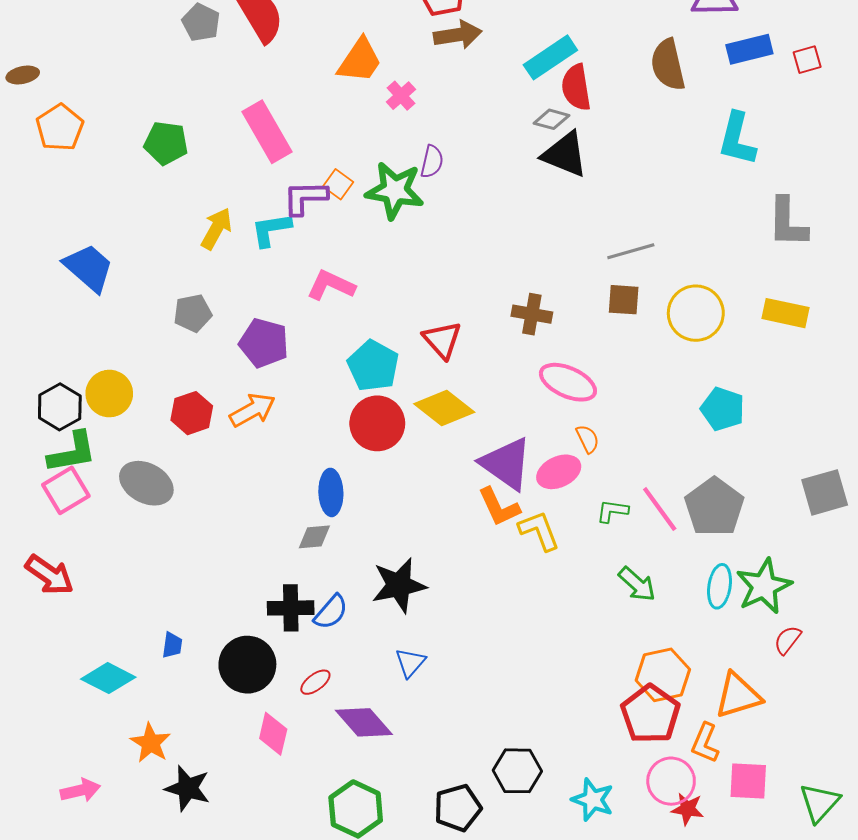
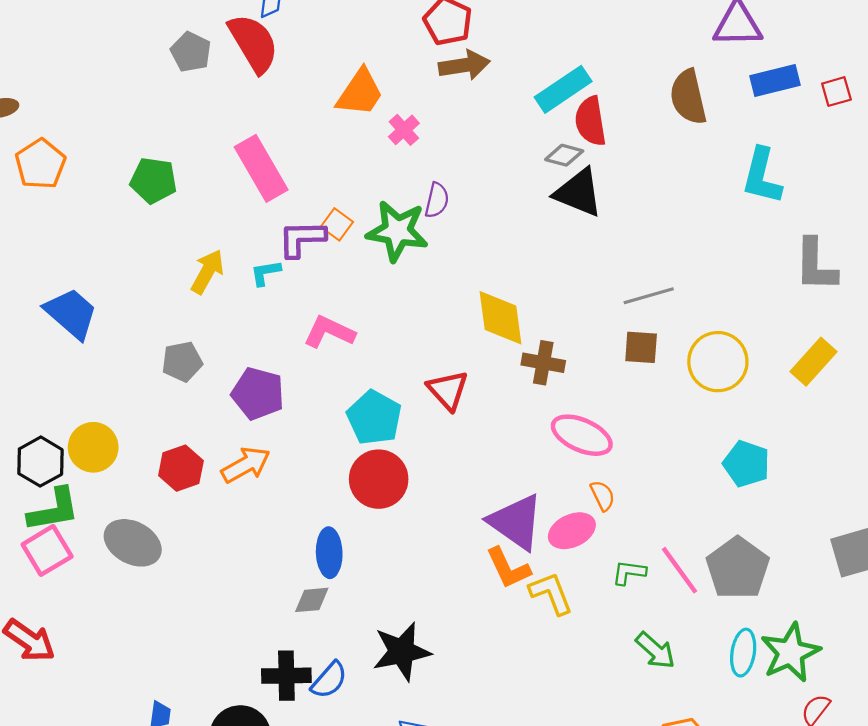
cyan L-shape: (271, 230) -> (266, 273), size x0.7
yellow rectangle: (785, 313) -> (813, 362), turned -60
yellow diamond: (444, 408) -> (500, 318), moved, turned 44

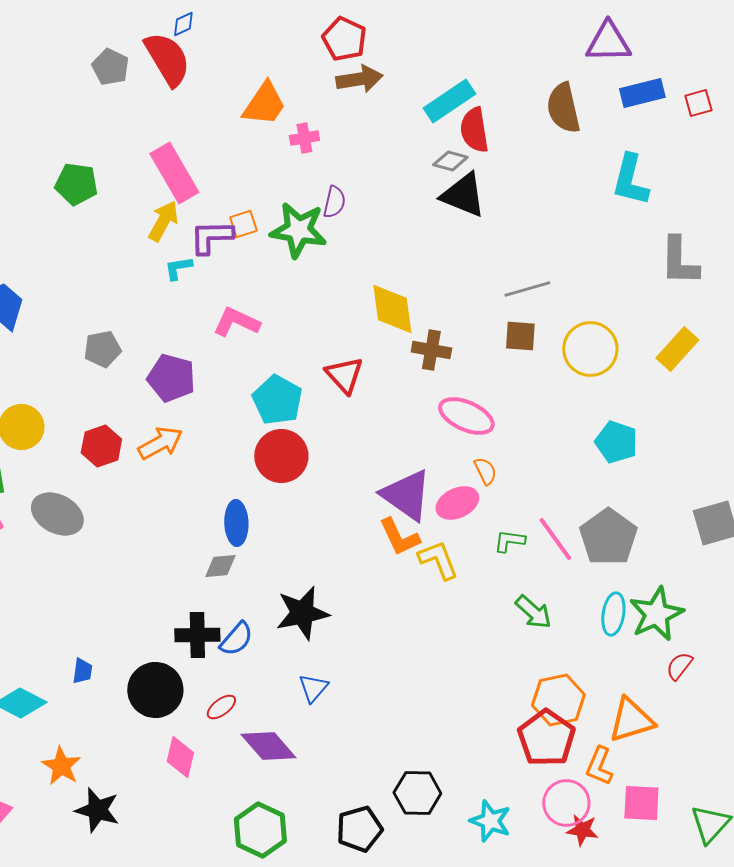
pink cross: (404, 130) -> (304, 138), turned 32
orange square: (337, 224) -> (243, 224), turned 36
yellow arrow: (207, 272) -> (163, 221), moved

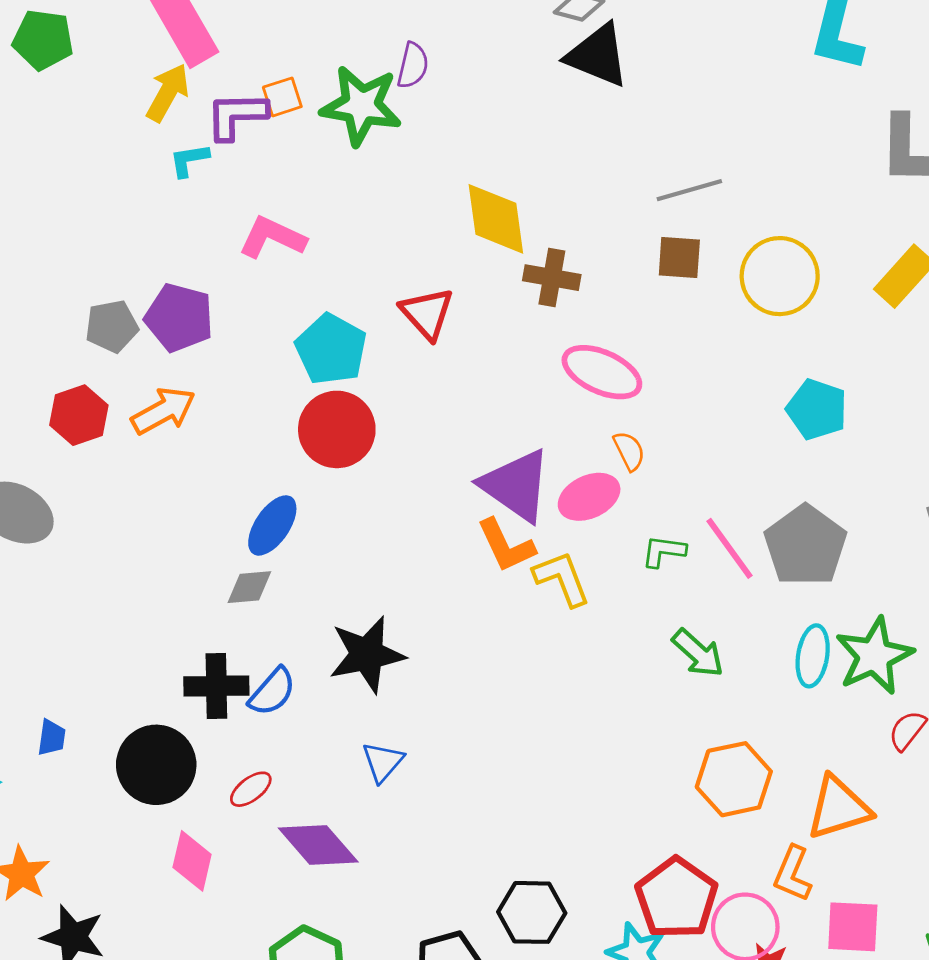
gray pentagon: (102, 349) -> (112, 326), moved
blue ellipse: (236, 523) -> (272, 525), turned 36
red pentagon: (546, 738) -> (676, 898), moved

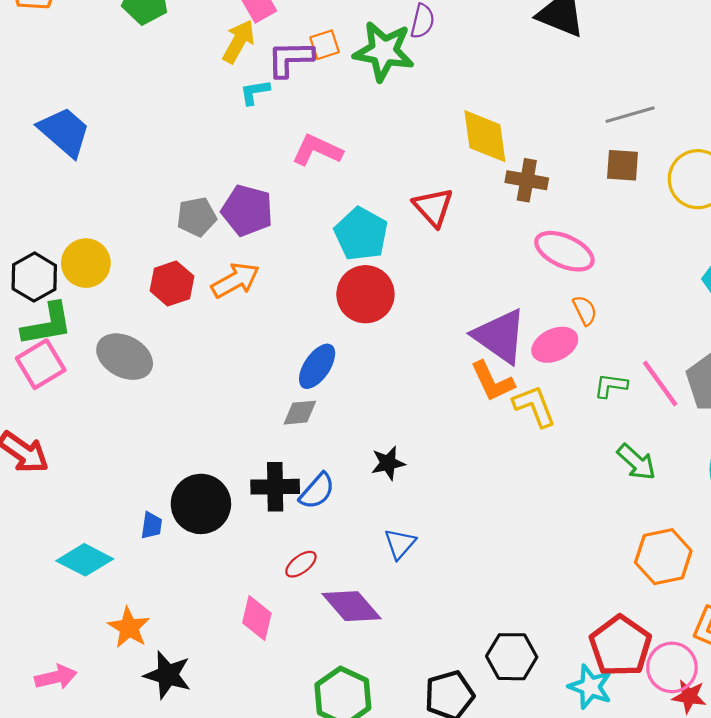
black star: (367, 654) -> (388, 463), size x0.6
black circle: (156, 765) -> (201, 504), moved

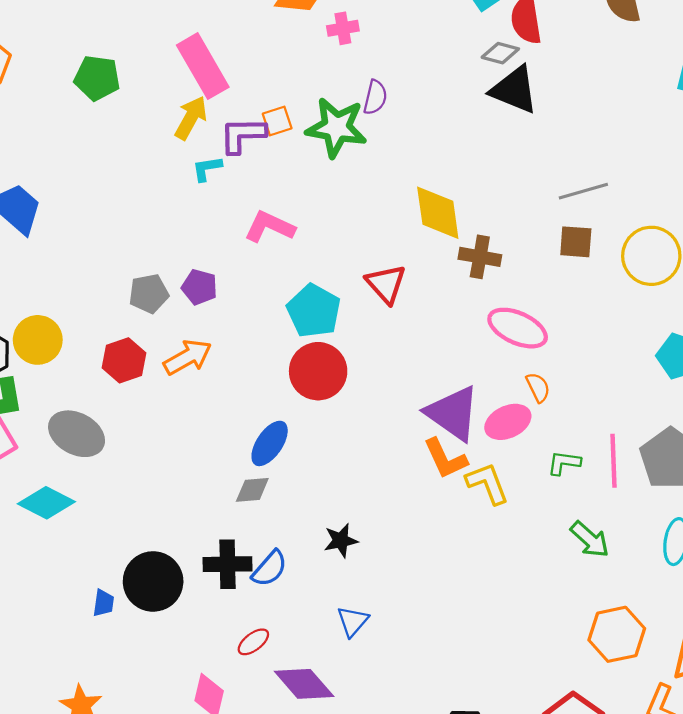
purple pentagon: (247, 210) -> (199, 287), size x0.7
pink line: (660, 383) -> (614, 461), turned 34
cyan diamond: (85, 560) -> (46, 503), moved

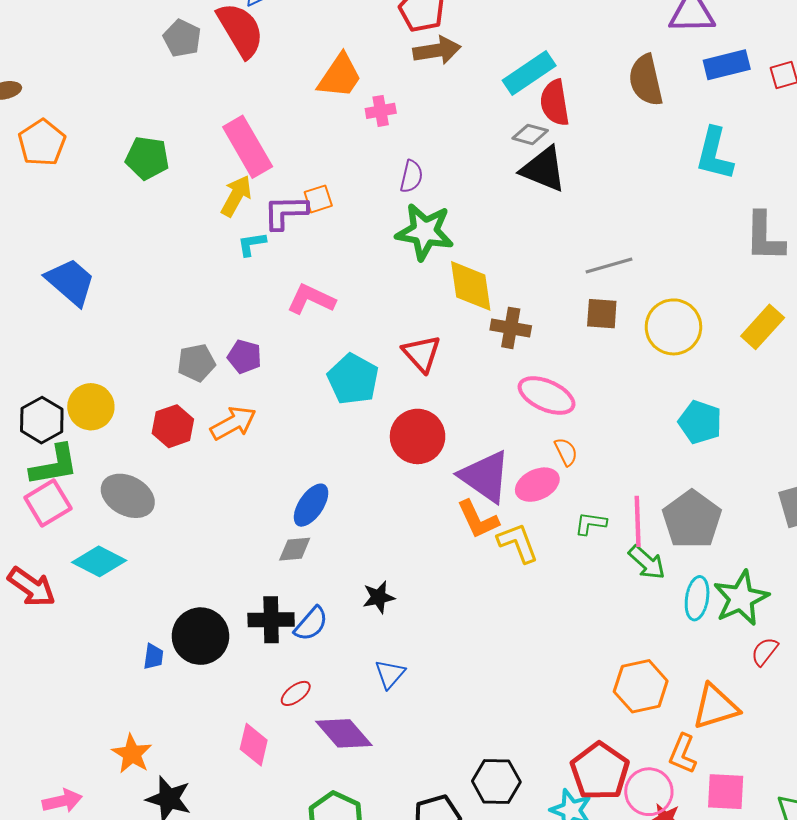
green star: (336, 128) -> (425, 232), moved
red circle: (318, 371) -> (418, 436), moved
green arrow: (590, 539) -> (647, 562), moved

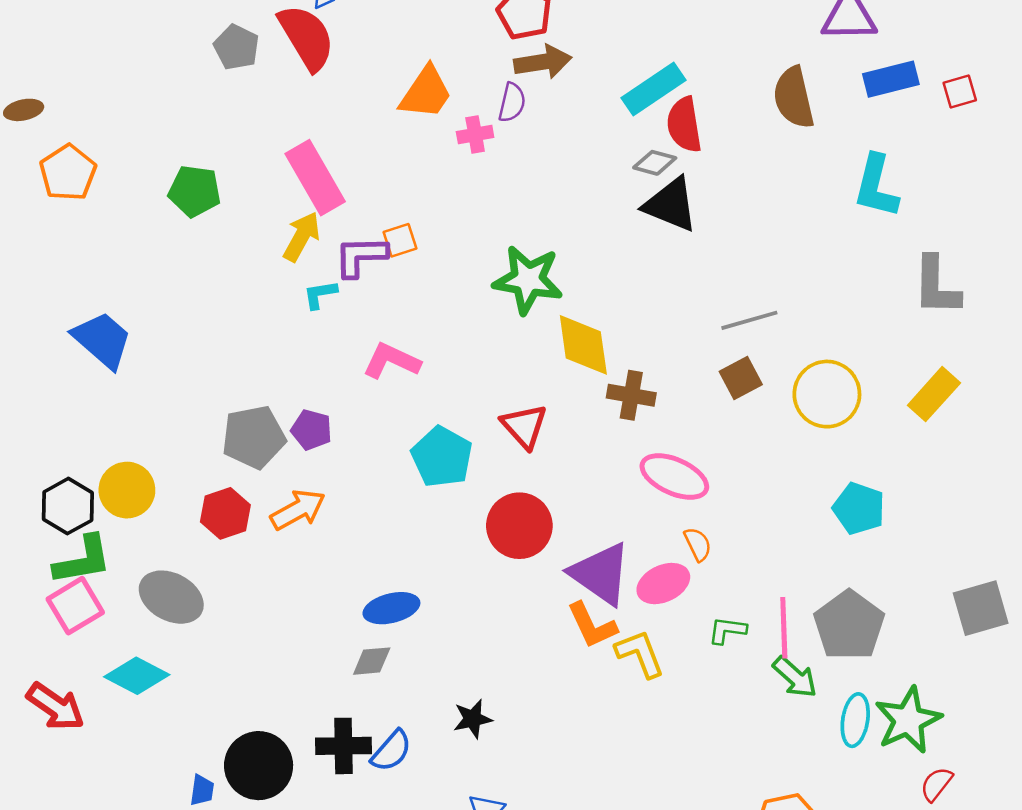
purple semicircle: (411, 176) -> (512, 103), moved
brown square: (602, 314) -> (741, 378), turned -32
gray pentagon: (196, 363) -> (254, 437), size x1.4
blue ellipse: (311, 505) -> (391, 608), turned 42

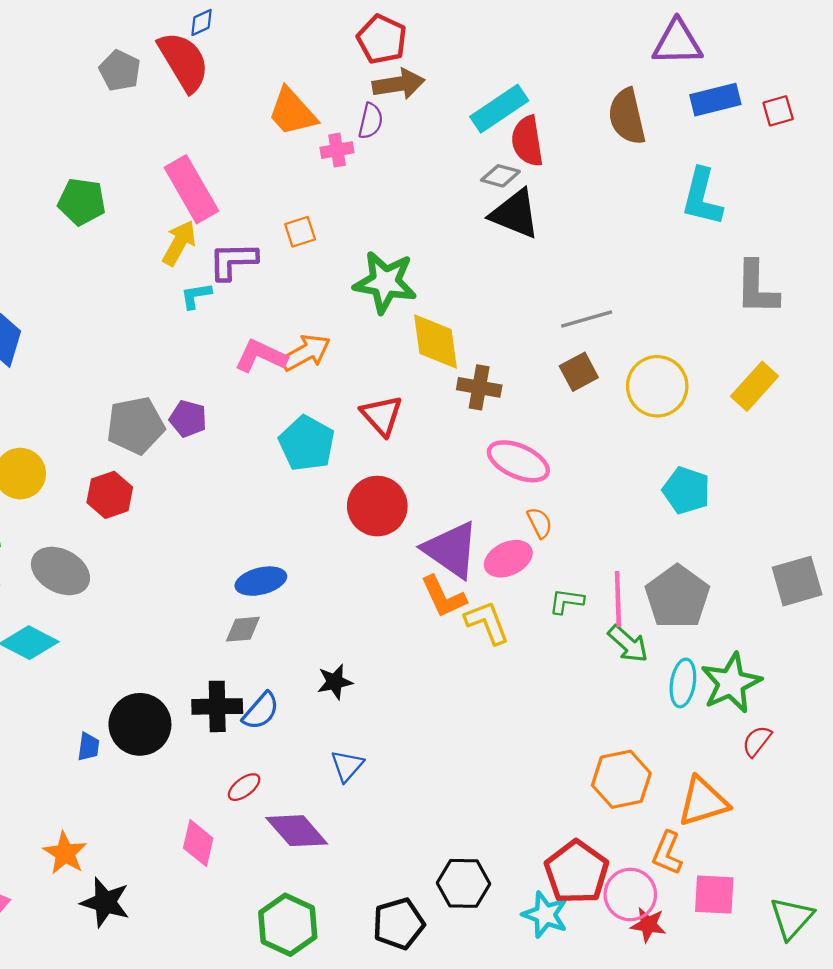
orange trapezoid: (426, 93) -> (292, 112), turned 104
orange square: (400, 240) -> (300, 232), moved
orange arrow: (298, 510) -> (306, 353), moved

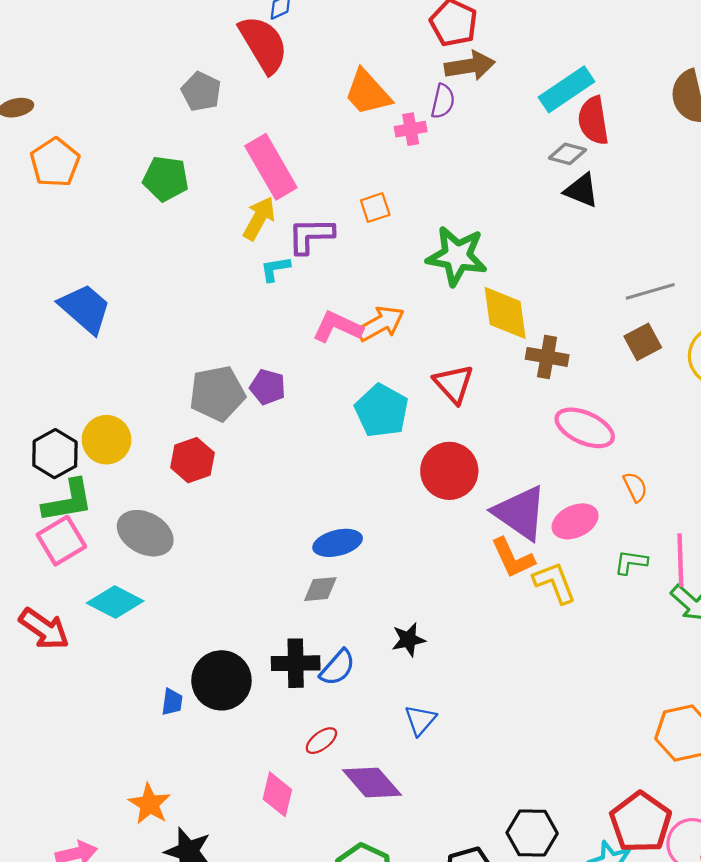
gray pentagon: (120, 71) -> (201, 92), moved
black triangle: (515, 214) -> (581, 190), size x0.7
orange semicircle: (540, 523) -> (635, 487), moved

